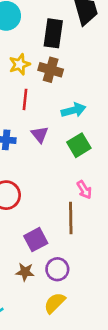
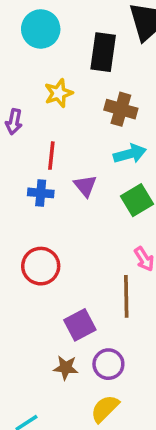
brown cross: (51, 70) -> (121, 109), moved
red line: (25, 99) -> (51, 156), moved

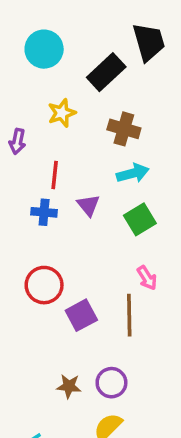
black rectangle: (103, 52) -> (106, 72), turned 39
purple square: (80, 325) -> (81, 315), moved

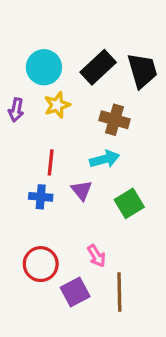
black trapezoid: (149, 42) -> (142, 71), moved
cyan circle: (44, 49) -> (44, 67), moved
purple arrow: (17, 141) -> (16, 110), moved
cyan arrow: (133, 173) -> (105, 159), moved
pink arrow: (147, 278) -> (96, 256), moved

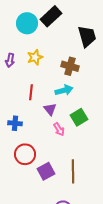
cyan circle: (44, 67) -> (27, 23), moved
black rectangle: (98, 67) -> (51, 16), moved
blue cross: (41, 197) -> (15, 123), moved
pink arrow: (96, 256) -> (59, 129), moved

